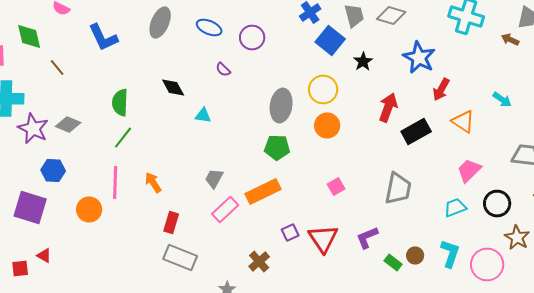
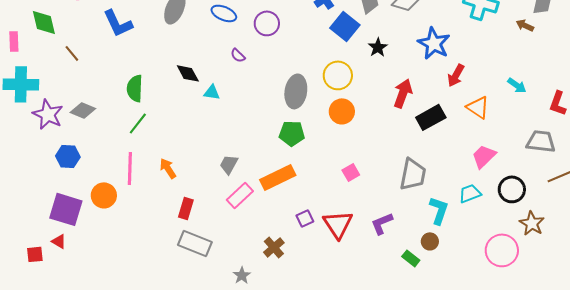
cyan triangle: (203, 116) -> (212, 92), moved
purple square: (30, 208) -> (66, 209), moved
cyan L-shape: (450, 254) -> (439, 210), moved
green rectangle: (393, 262) -> (411, 258), moved

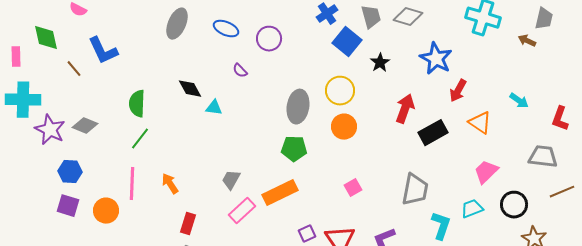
blue L-shape: (118, 23) -> (103, 51), moved
purple square: (66, 209) -> (68, 206), moved, size x0.7

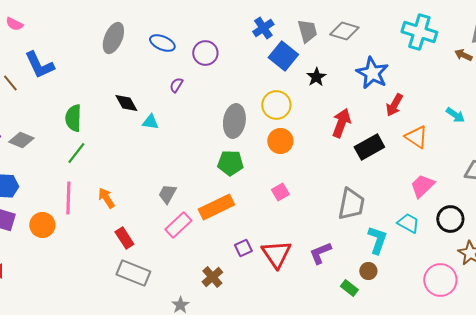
purple semicircle: (240, 71) -> (176, 85), turned 77
pink square: (353, 188) -> (280, 192), moved
cyan trapezoid: (472, 209) -> (408, 223), turned 50
red rectangle: (188, 224) -> (124, 238), turned -50

